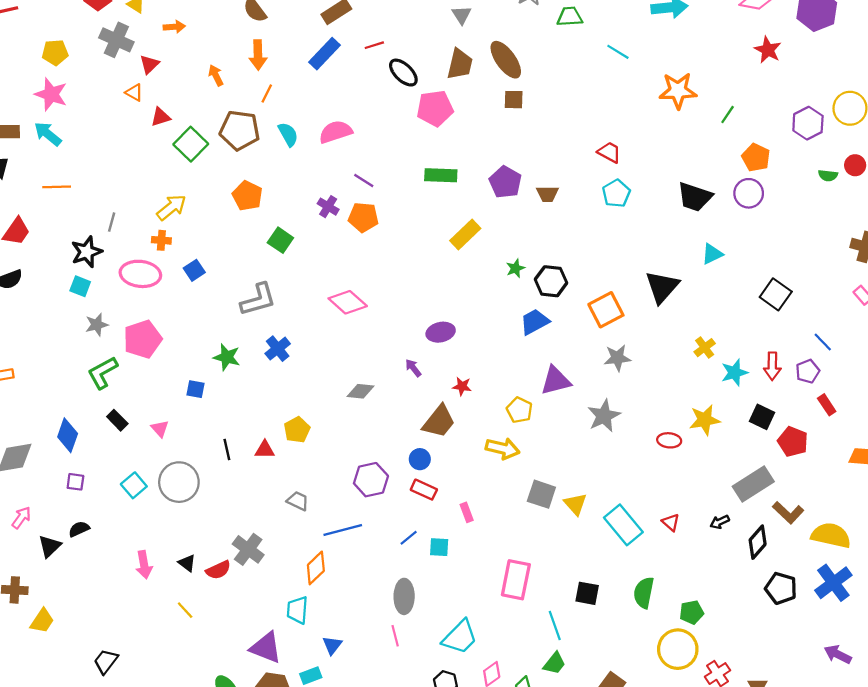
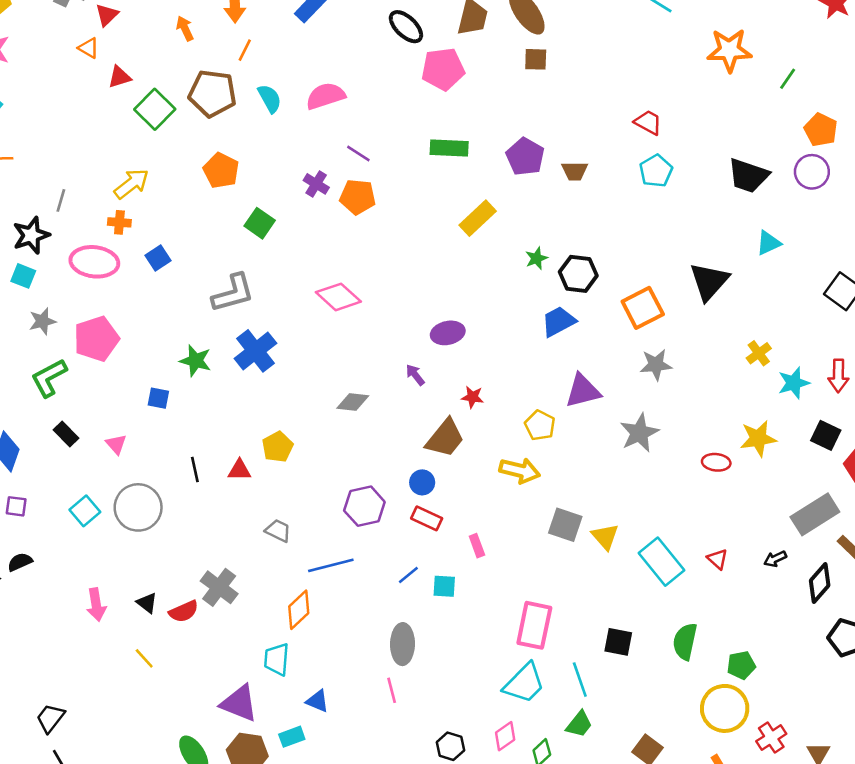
blue cross: (278, 349) -> (255, 351), size x1.4
cyan trapezoid: (460, 637) -> (524, 683), moved
blue triangle: (332, 645) -> (317, 701), turned -45

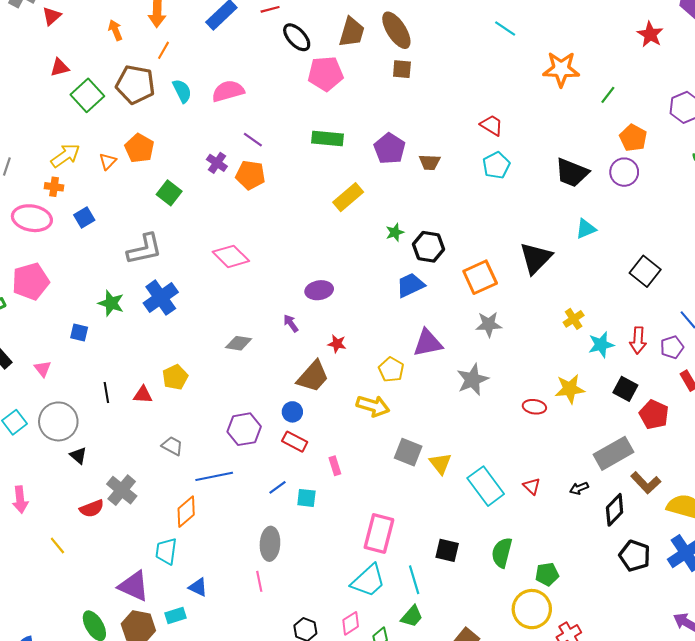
orange triangle: (89, 48) -> (108, 161), moved, turned 42
black triangle: (147, 603) -> (78, 456), moved

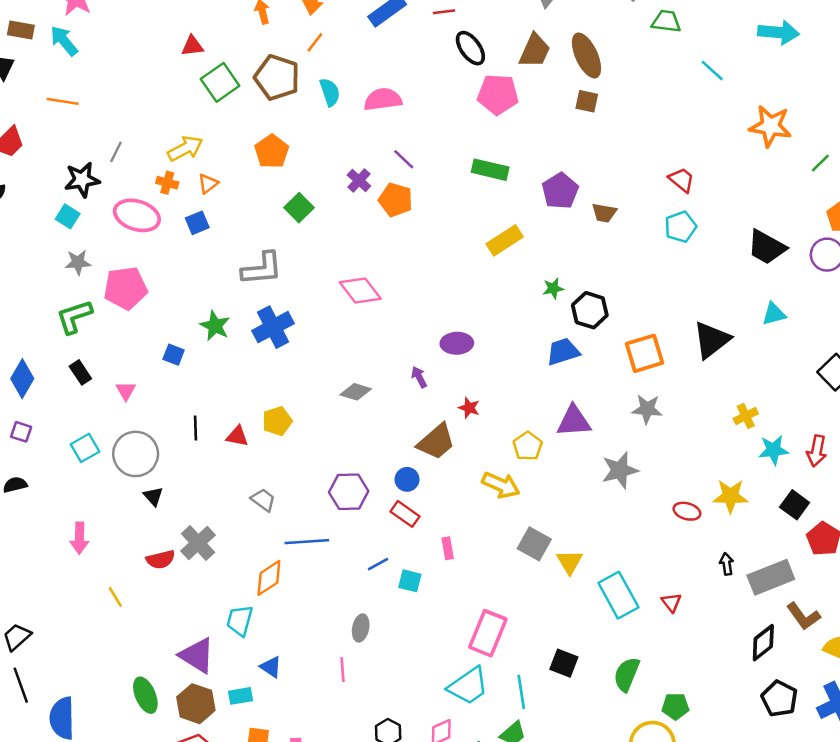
orange triangle: (108, 161) -> (208, 184), moved
black arrow: (579, 488) -> (727, 564), moved, turned 96
gray ellipse: (270, 544) -> (361, 628), size x0.7

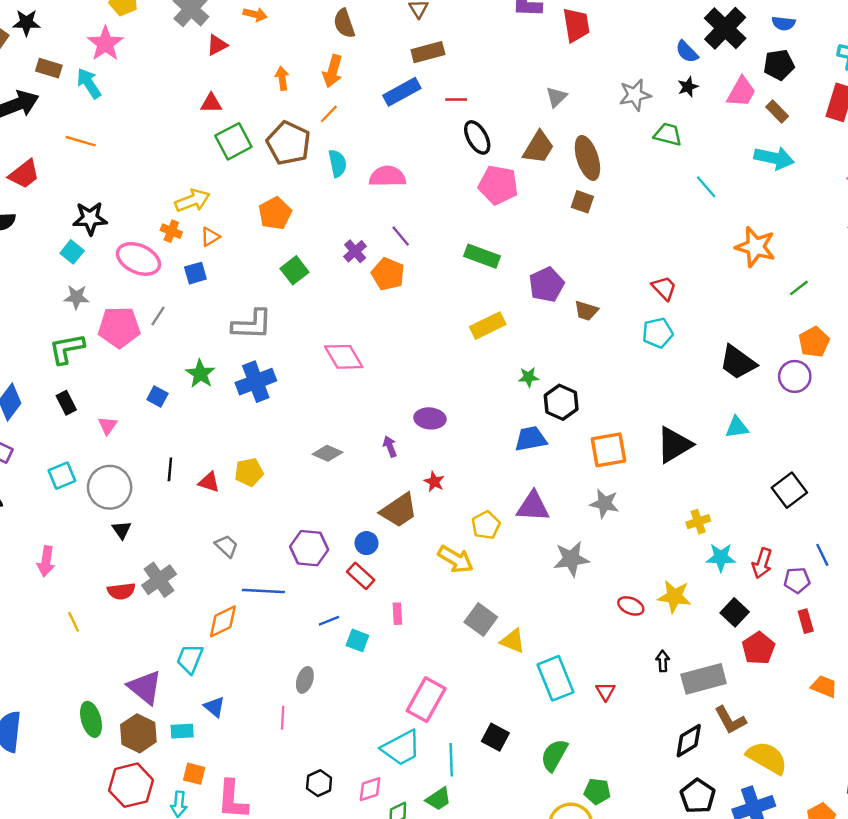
gray line: (116, 152) -> (158, 316), moved
yellow triangle: (570, 562) -> (513, 641), turned -44

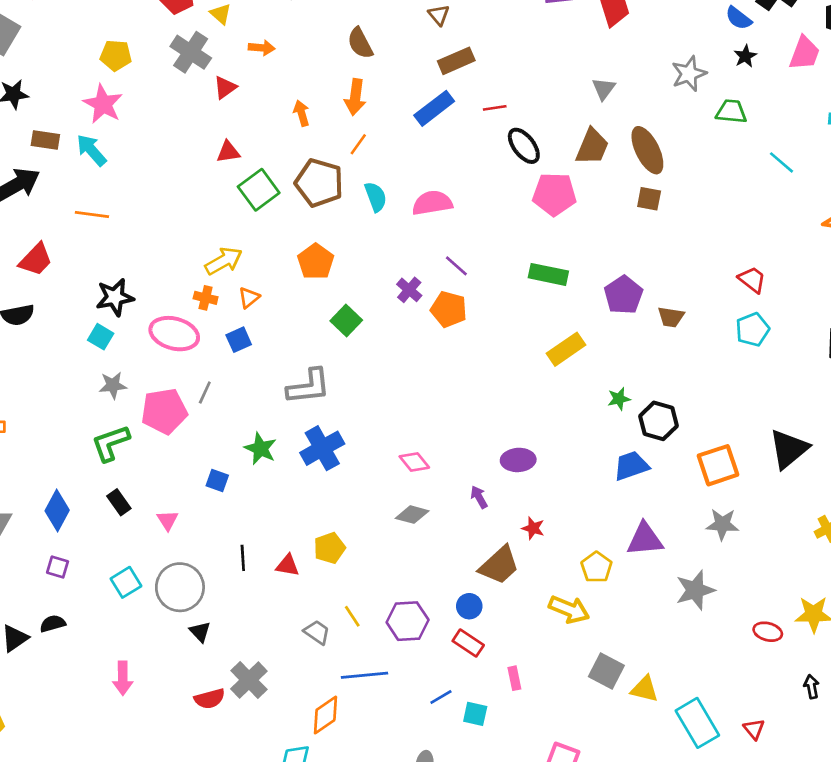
pink diamond: (344, 357) -> (414, 462), moved, size x0.7
yellow line: (74, 622) -> (352, 616), moved

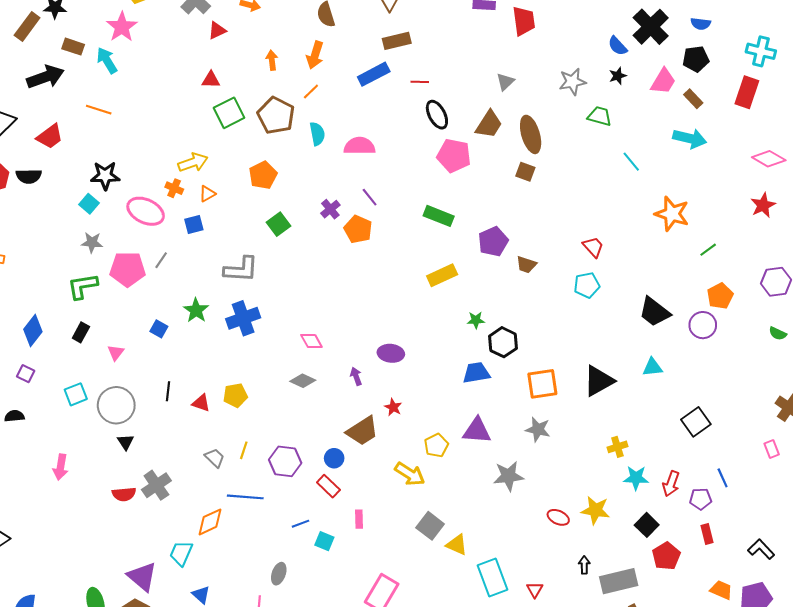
black rectangle: (119, 502) -> (81, 332), turned 54
yellow line: (352, 616) -> (244, 450), turned 42

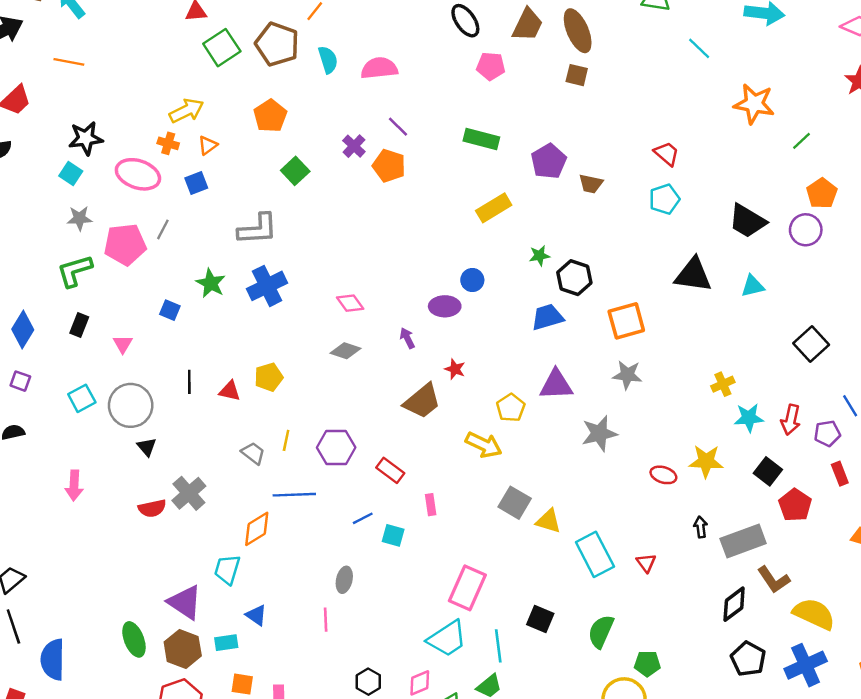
pink pentagon: (454, 156) -> (491, 66), size x0.7
black triangle: (599, 381) -> (693, 275), moved, turned 44
blue circle: (334, 458) -> (472, 280), moved

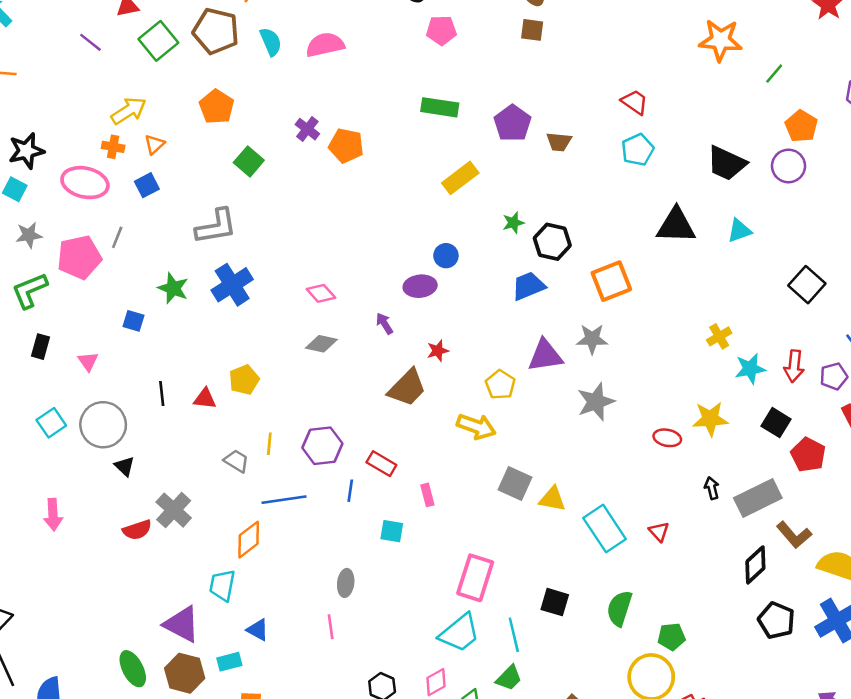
purple line: (398, 127) -> (90, 42), moved
red star: (455, 369) -> (438, 351), turned -30
gray star: (627, 375) -> (592, 339), moved
blue line: (363, 518) -> (350, 491), moved, turned -48

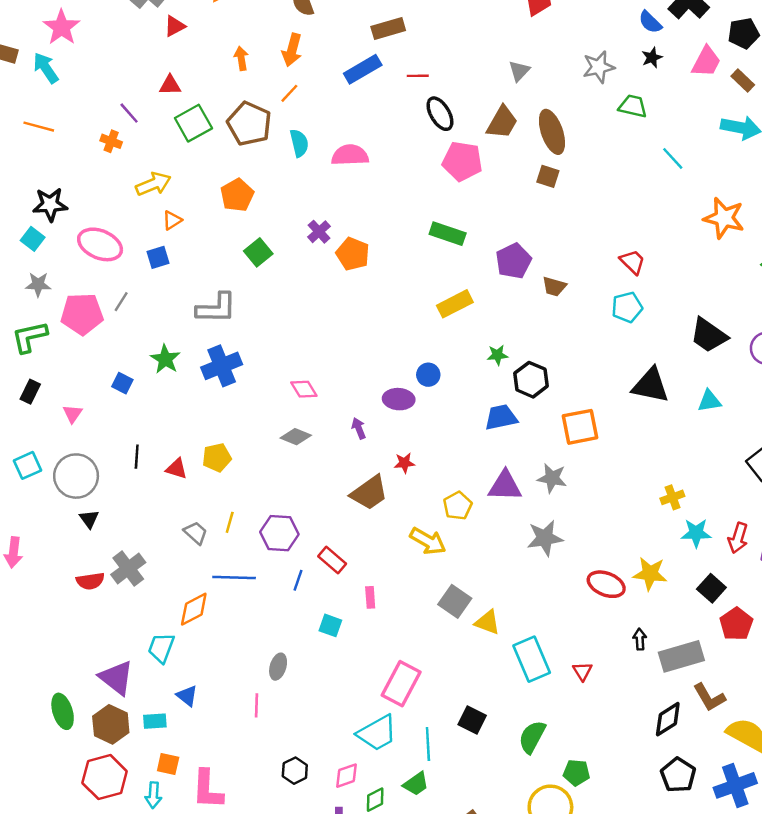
pink pentagon: (441, 30) -> (462, 161), size x1.4
orange cross: (113, 147) -> (111, 141), moved
red ellipse: (667, 438) -> (606, 584), size x1.4

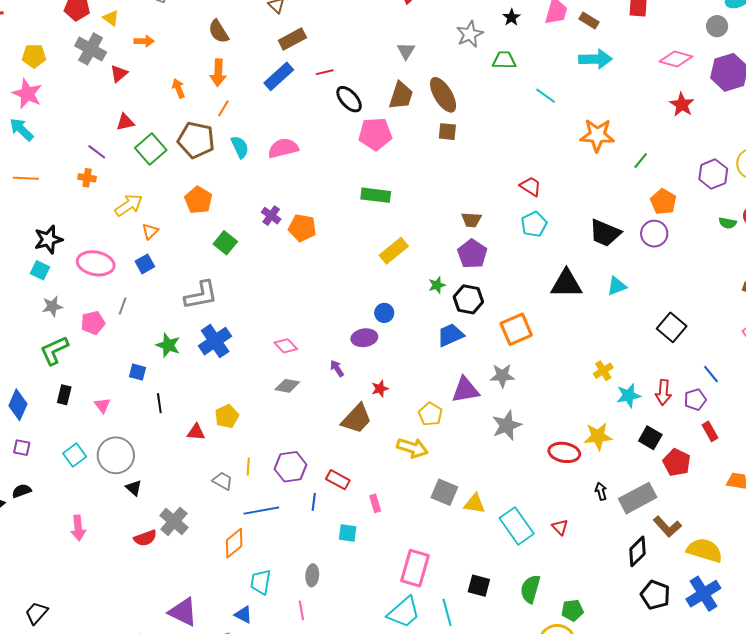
purple pentagon: (514, 261) -> (472, 254), moved
pink pentagon: (82, 314) -> (93, 323), size x0.7
black line: (137, 457) -> (159, 403), moved
cyan trapezoid: (161, 648) -> (261, 582), moved

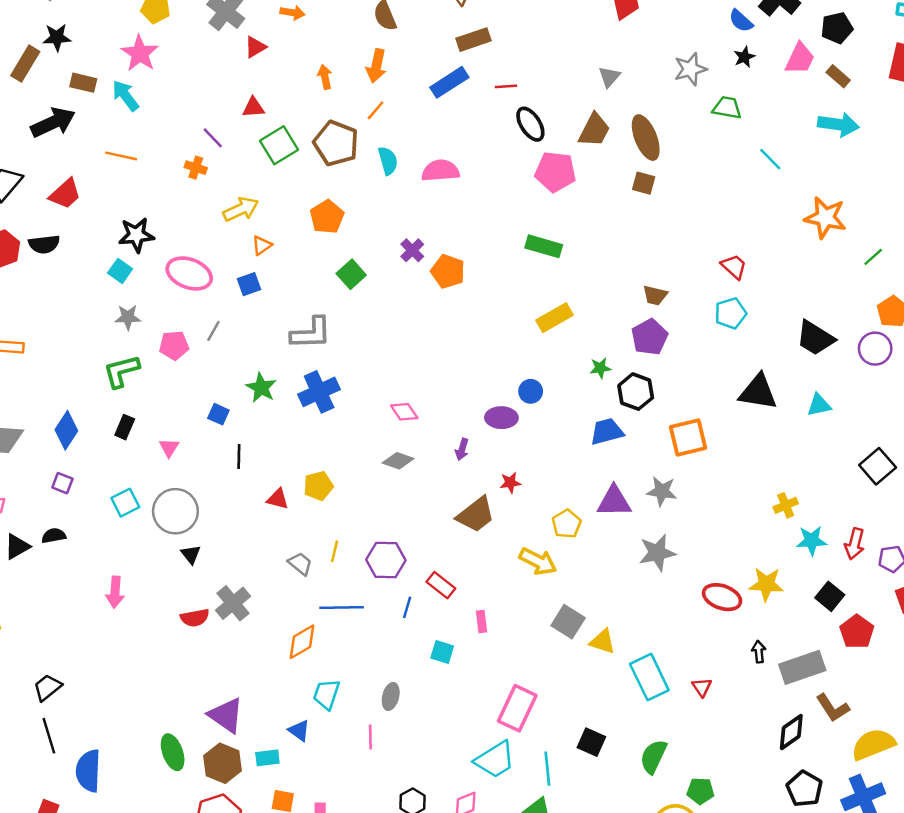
purple arrow: (337, 368) -> (462, 449), turned -138
yellow semicircle: (705, 550) -> (873, 744), turned -48

